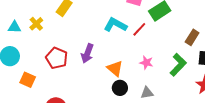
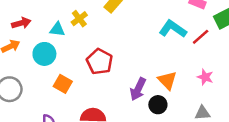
cyan triangle: (15, 27) -> (57, 29), moved
purple arrow: (87, 53) -> (138, 89), moved
black circle: (120, 88) -> (158, 105), moved

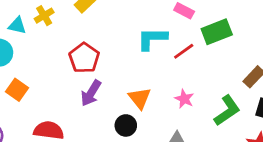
cyan L-shape: (173, 29) -> (152, 39), turned -40
red pentagon: (100, 62) -> (84, 58), moved
purple arrow: (138, 89) -> (91, 93), moved

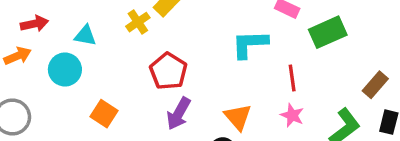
yellow cross: (44, 16) -> (138, 22), moved
red line: (184, 51) -> (292, 78), moved, turned -60
orange square: (17, 90) -> (104, 114), moved

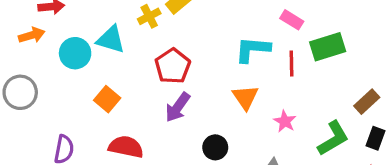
cyan triangle: (85, 36) -> (111, 39), moved, size x1.4
red line: (292, 78) -> (292, 64), moved
orange triangle: (238, 117) -> (245, 97), moved

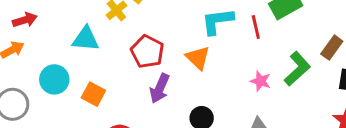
cyan circle: (75, 53) -> (54, 79), moved
orange triangle: (245, 97) -> (198, 58), moved
green L-shape: (333, 138) -> (297, 69), moved

